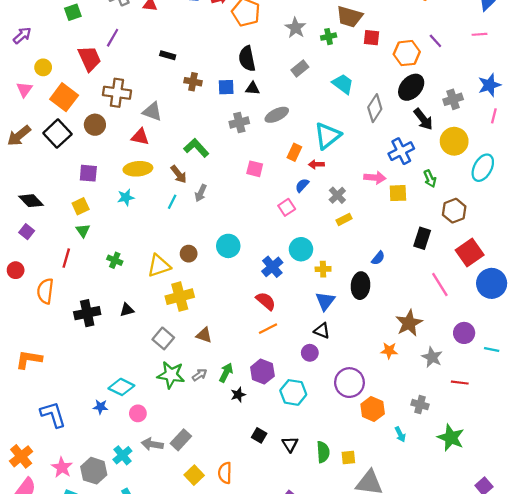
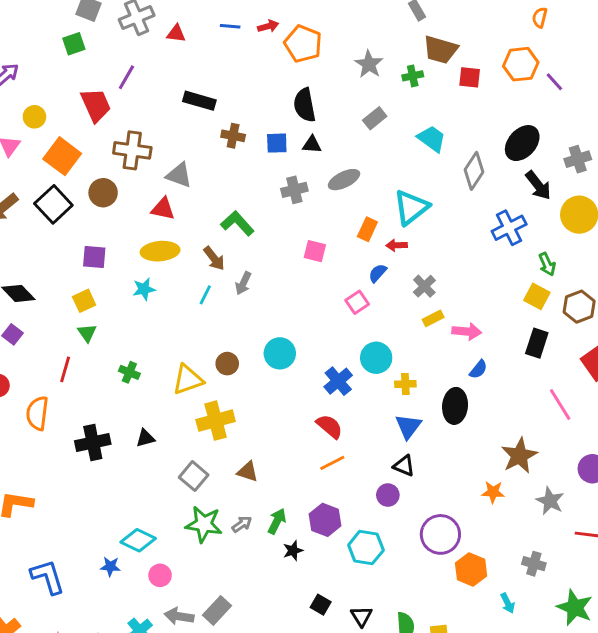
orange hexagon: (407, 53) -> (521, 64), moved
black rectangle: (168, 55) -> (199, 101), size x1.5
pink arrow: (375, 178) -> (467, 331), moved
yellow square: (398, 193) -> (537, 296), moved, turned 30

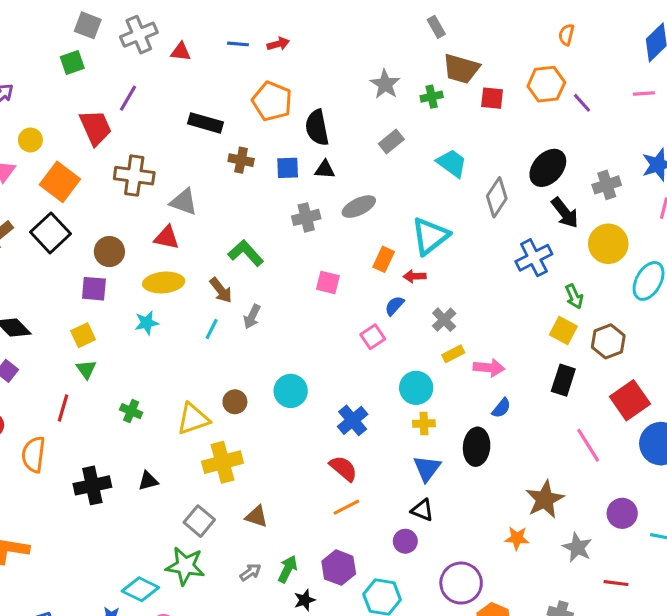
orange pentagon: (303, 44) -> (272, 101), moved
brown circle: (103, 193) -> (109, 252), moved
cyan circle: (376, 358) -> (416, 388), moved
green star: (204, 524) -> (185, 566), moved

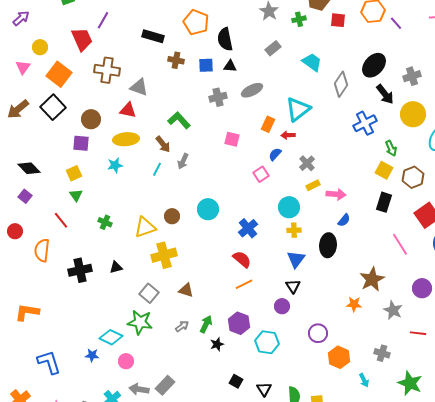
red line: (63, 408) -> (61, 220), turned -54
black triangle: (422, 510) -> (293, 286), turned 35
purple circle: (461, 583) -> (318, 333), size x0.7

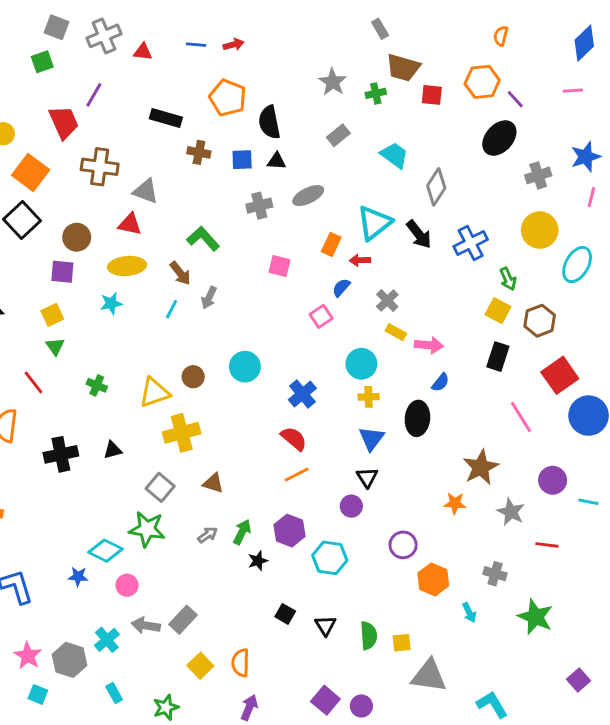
black ellipse: (374, 65) -> (499, 138), moved
black arrow: (385, 94) -> (419, 234), moved
yellow rectangle: (313, 185) -> (396, 332), turned 56

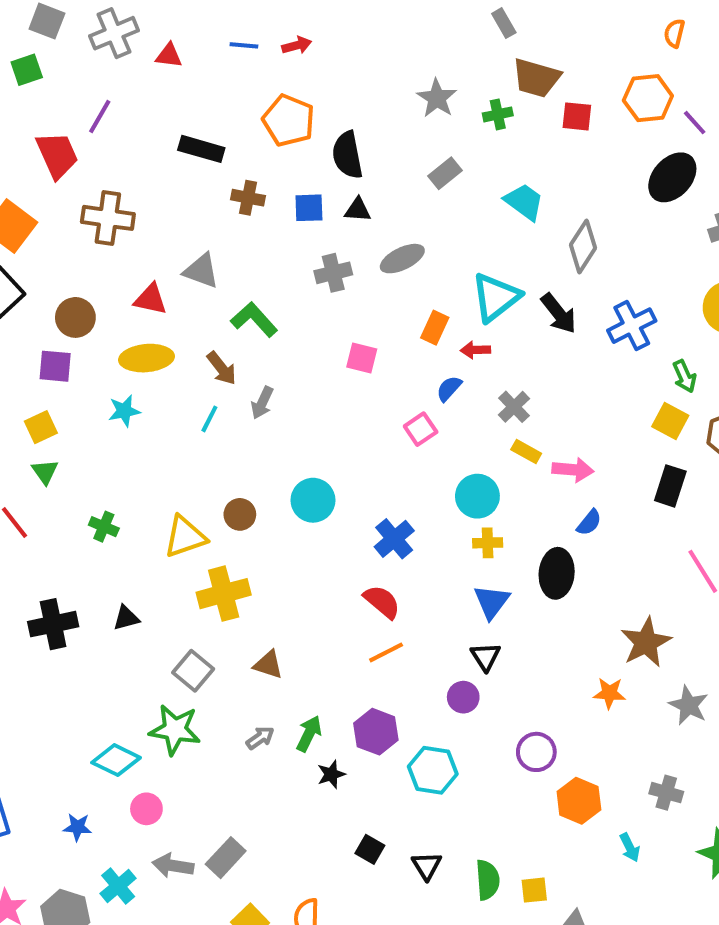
gray triangle: (146, 191) -> (201, 271), moved
blue star: (78, 577) -> (77, 827), moved

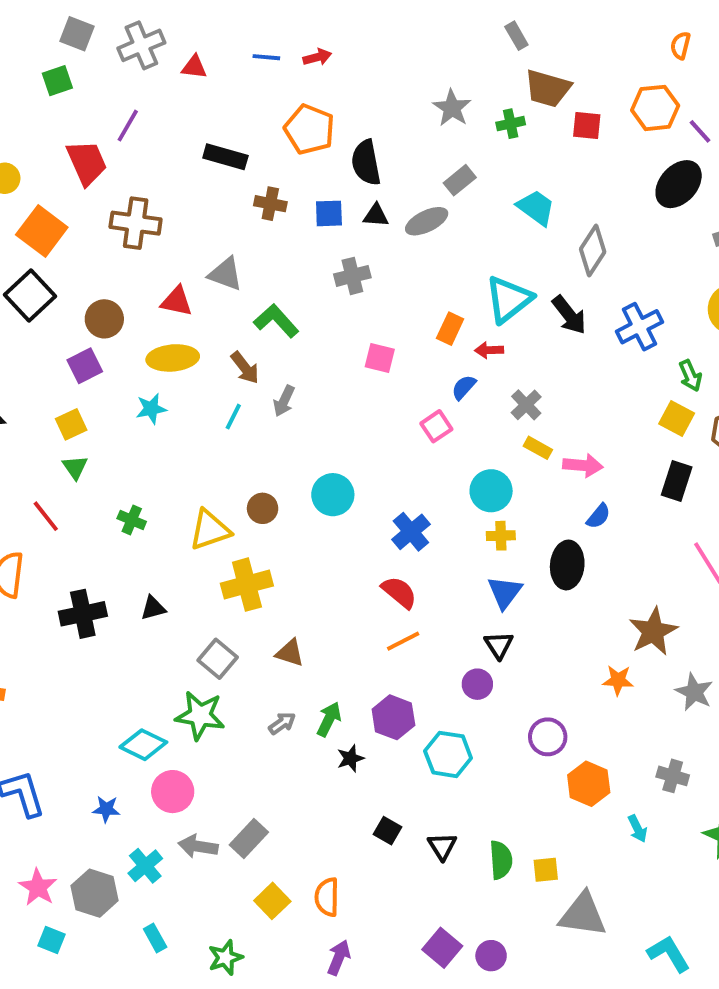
gray ellipse: (402, 259) -> (427, 221), moved
purple square: (55, 366) -> (85, 366), turned -32
pink circle: (146, 809) -> (173, 792), size x1.4

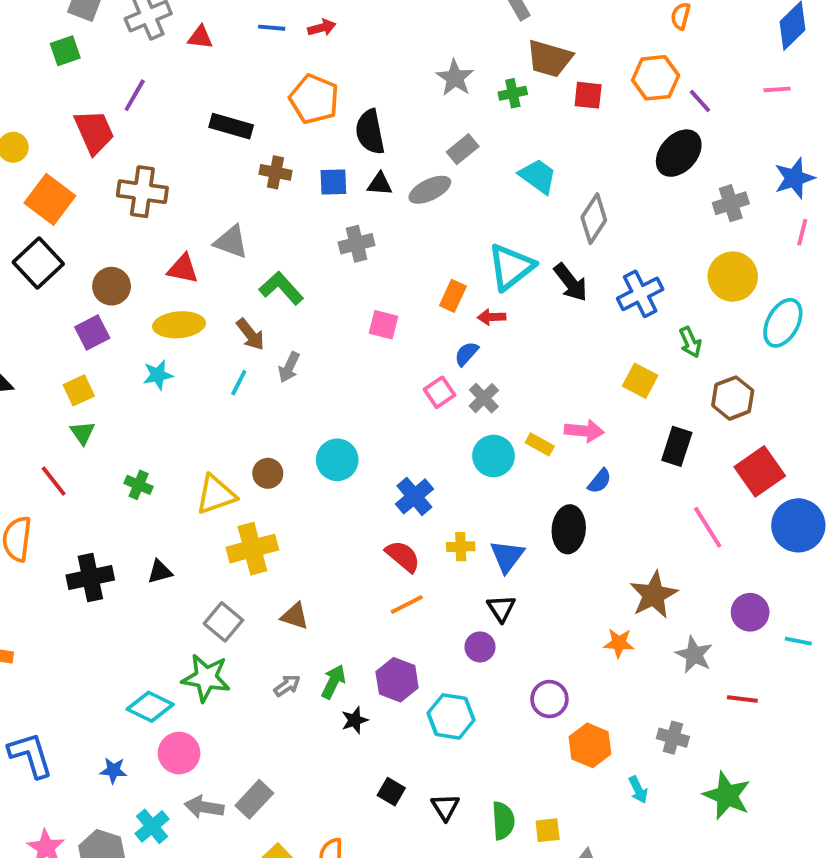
gray cross: (526, 405) -> (484, 398), moved
yellow square: (677, 419) -> (640, 381), moved
yellow rectangle: (538, 448) -> (540, 444), moved
yellow cross: (501, 536) -> (461, 547), moved

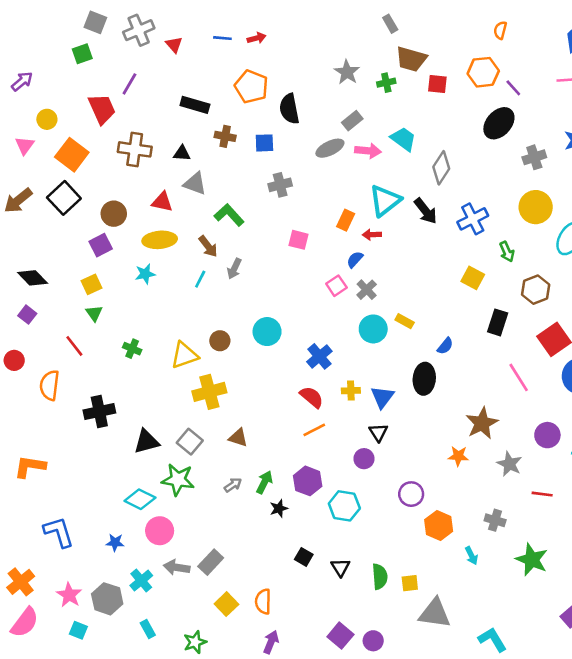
red triangle: (200, 37) -> (174, 45), turned 42
black triangle: (380, 184) -> (182, 153), moved
pink arrow: (584, 431) -> (368, 151), moved
black triangle: (160, 572) -> (147, 442), moved, size x1.5

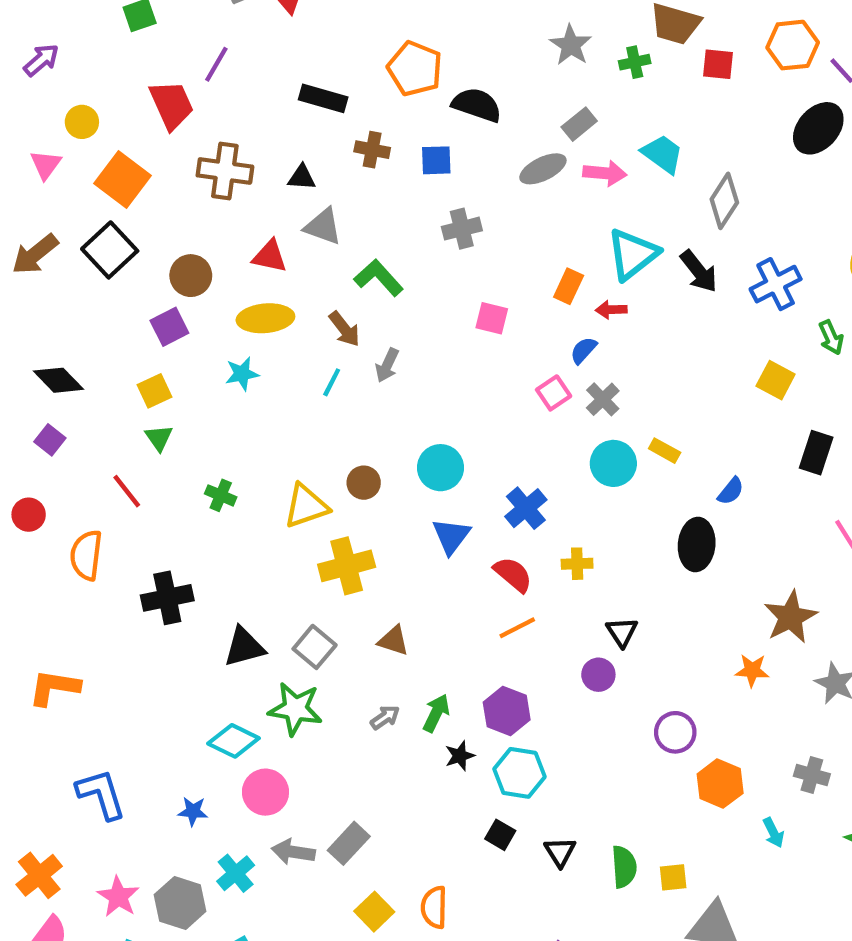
black semicircle: (289, 109) -> (477, 105), turned 120
blue triangle: (382, 397) -> (451, 536), moved
cyan hexagon: (344, 506) -> (519, 773), moved

